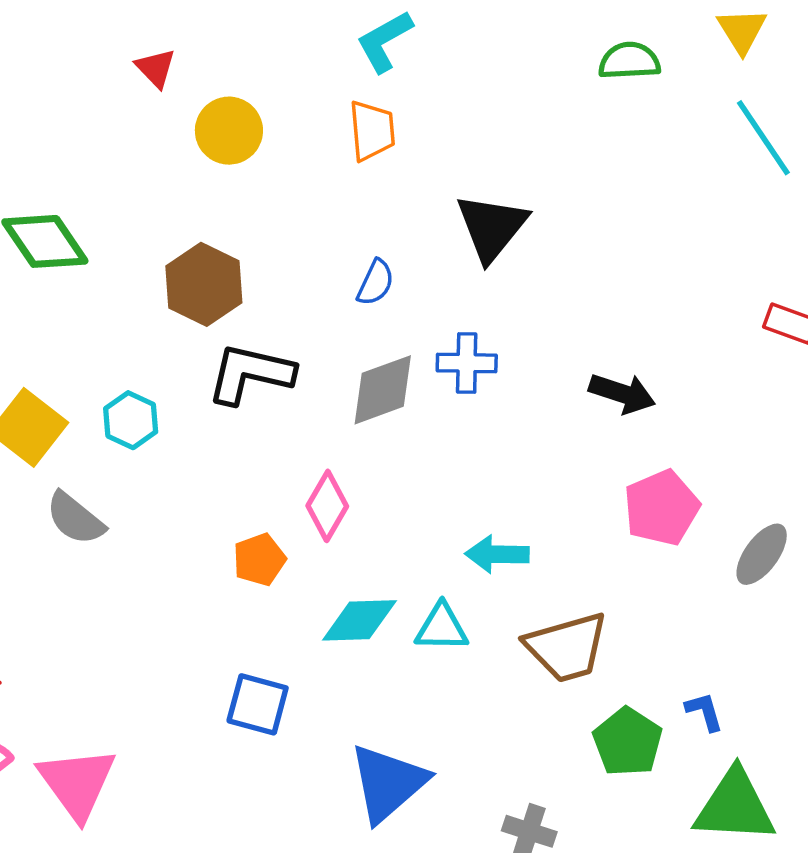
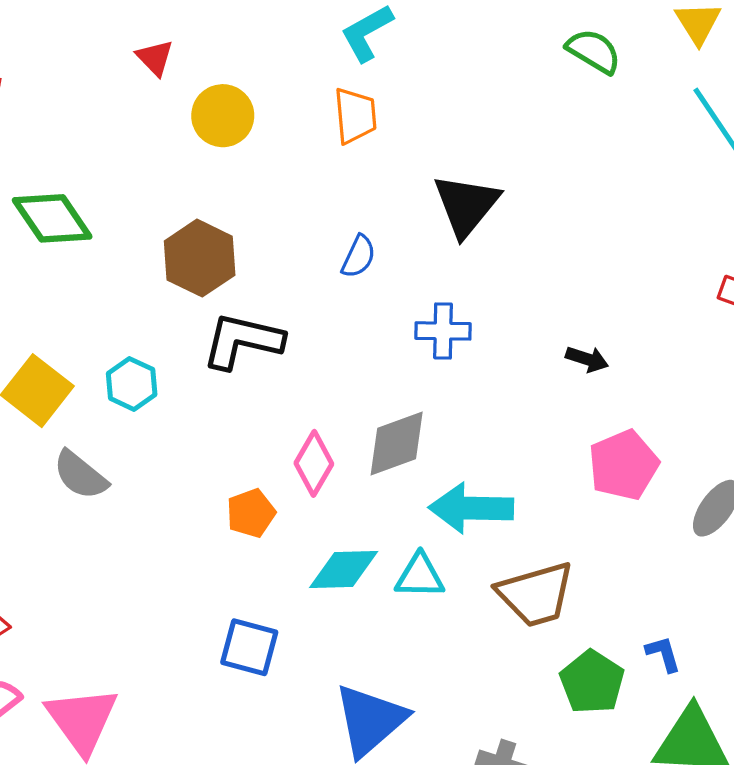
green semicircle: (629, 61) -> (594, 51), turned 34
gray diamond: (383, 390) -> (397, 444), moved
black arrow: (622, 393) -> (587, 359), size x0.7
cyan arrow: (497, 554) -> (471, 508), size x1.4

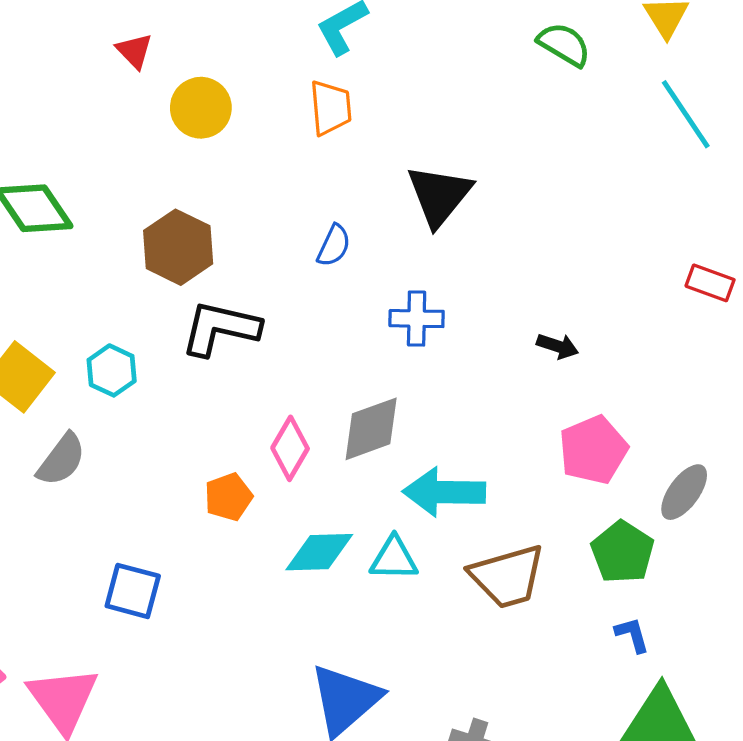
gray semicircle: (80, 475) -> (61, 460), turned -92
blue square: (249, 647) -> (133, 591), moved
green pentagon: (592, 682) -> (622, 552), moved

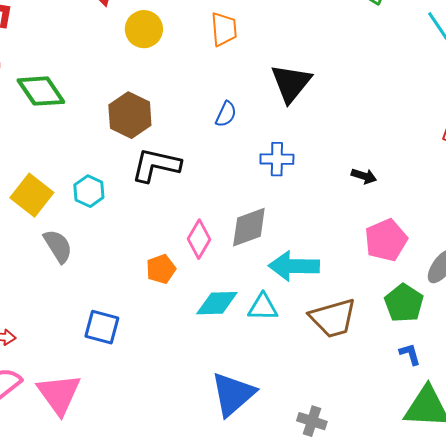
gray semicircle: (61, 460) -> (58, 246), turned -69

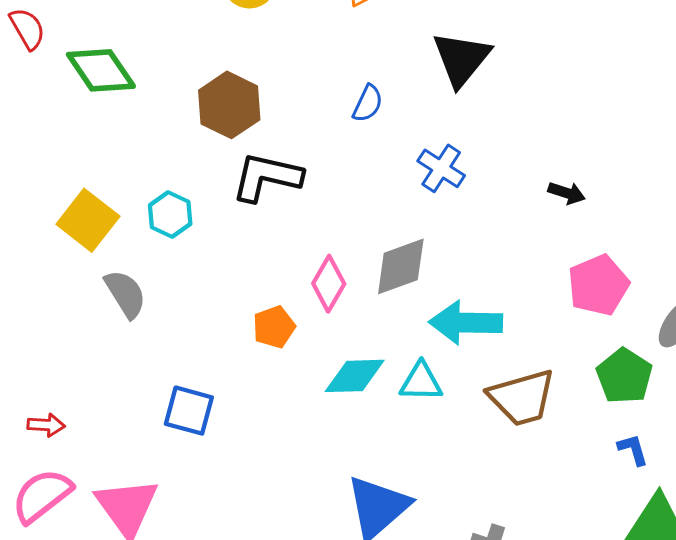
blue cross: (277, 159) -> (441, 168), turned 32

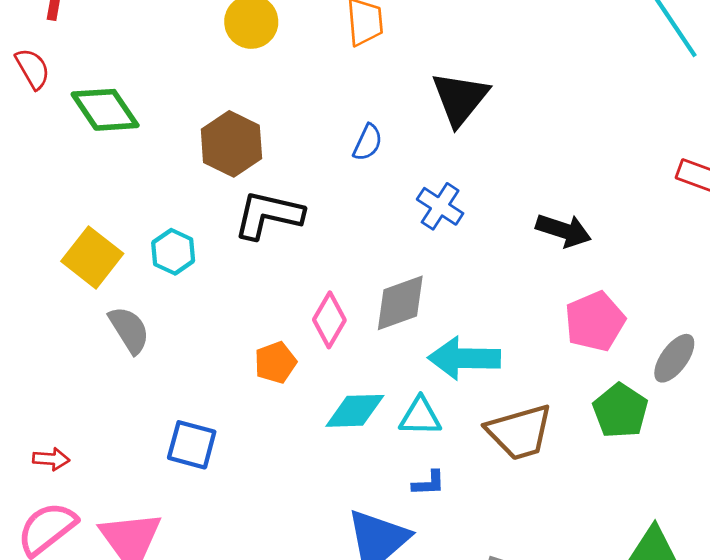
black arrow: (567, 193) -> (564, 230), size x1.5
blue L-shape: (633, 450) -> (429, 483), moved, turned 104

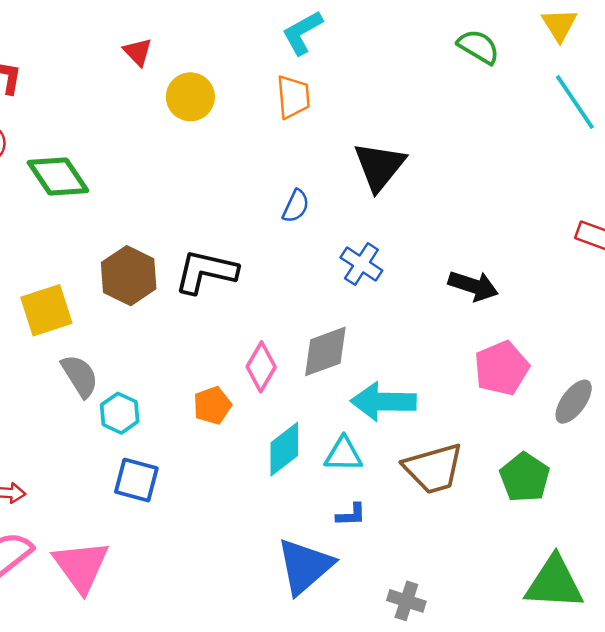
brown hexagon: (231, 144) -> (129, 276), moved
cyan hexagon: (173, 252) -> (120, 413), moved
yellow square: (92, 257) -> (46, 310), turned 34
cyan diamond: (355, 411) -> (284, 449), turned -36
green pentagon: (620, 411) -> (525, 477), moved

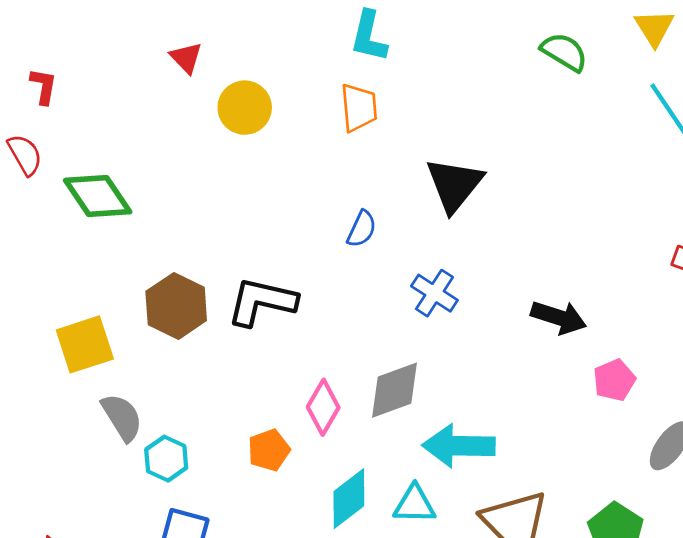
cyan L-shape: (302, 33) -> (369, 36), turned -48
pink pentagon: (502, 368) -> (614, 380), moved, size x0.7

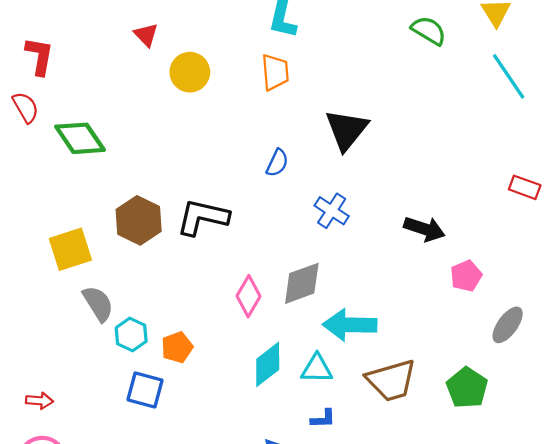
red L-shape: (43, 86) -> (39, 56), size x1.4
orange pentagon: (269, 450) -> (177, 347), moved

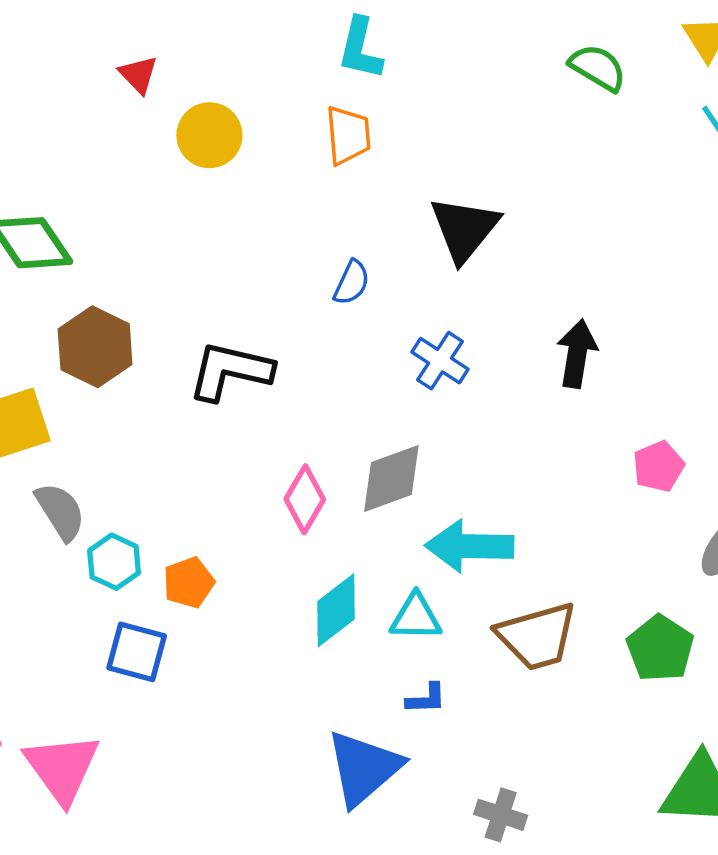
brown hexagon: (139, 220) -> (95, 347), moved
black arrow: (424, 229) -> (577, 354), moved, turned -99

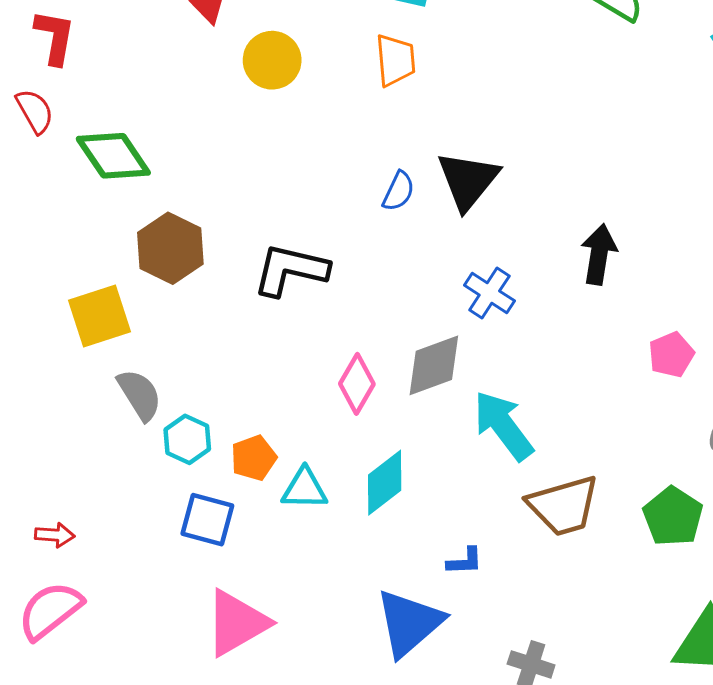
black triangle: (464, 229) -> (468, 180), moved
blue cross: (440, 361) -> (489, 293), moved
cyan arrow: (469, 546) -> (503, 426), turned 52
cyan triangle: (416, 617) -> (304, 489), moved
pink triangle: (62, 768) -> (237, 623), moved, turned 36

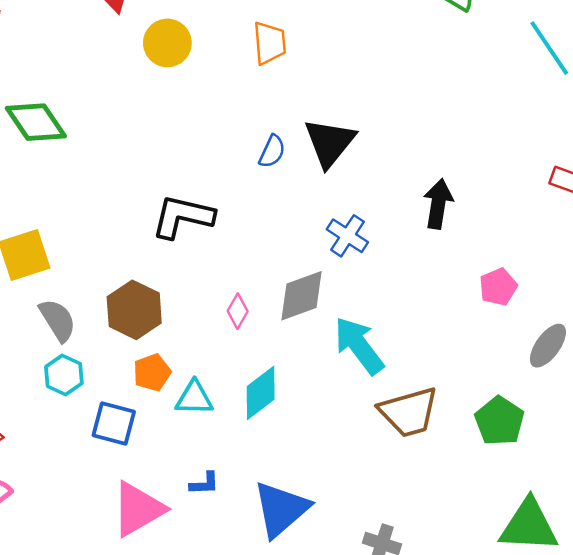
brown hexagon: (170, 248) -> (134, 310), moved
pink diamond: (357, 384) -> (238, 311), size x0.7
cyan hexagon: (187, 439) -> (64, 375), moved
blue L-shape: (465, 561) -> (204, 484), moved

